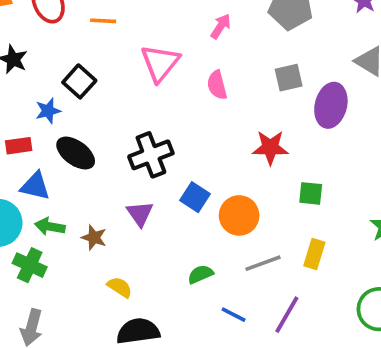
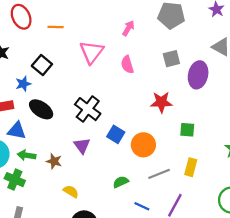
black cross: (151, 155) -> (88, 109), turned -30

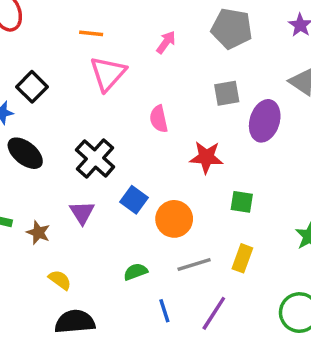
orange line: (56, 27) -> (91, 33), moved
pink semicircle: (127, 65) -> (159, 119), moved
blue line: (142, 206) -> (164, 311), turned 42

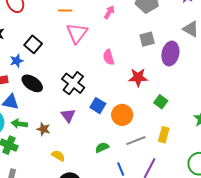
green square: (242, 202) -> (161, 102), turned 32

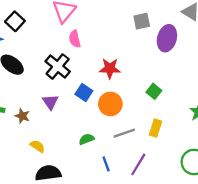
pink semicircle: (109, 57) -> (75, 39), moved
red star: (138, 77) -> (110, 68), moved

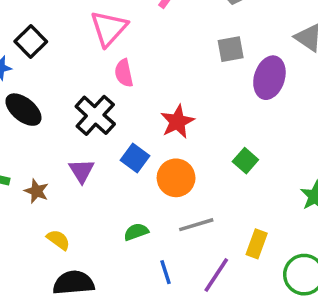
red star: (110, 68) -> (177, 122), turned -30
yellow rectangle: (156, 128) -> (257, 244), moved

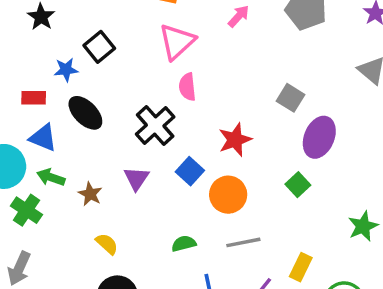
gray square: (231, 49) -> (290, 98), moved, turned 36
purple ellipse: (269, 78) -> (319, 137), moved

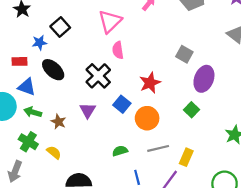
green cross: (26, 210) -> (28, 142), moved
yellow semicircle: (107, 244) -> (54, 152), moved
yellow rectangle: (301, 267) -> (186, 157), moved

